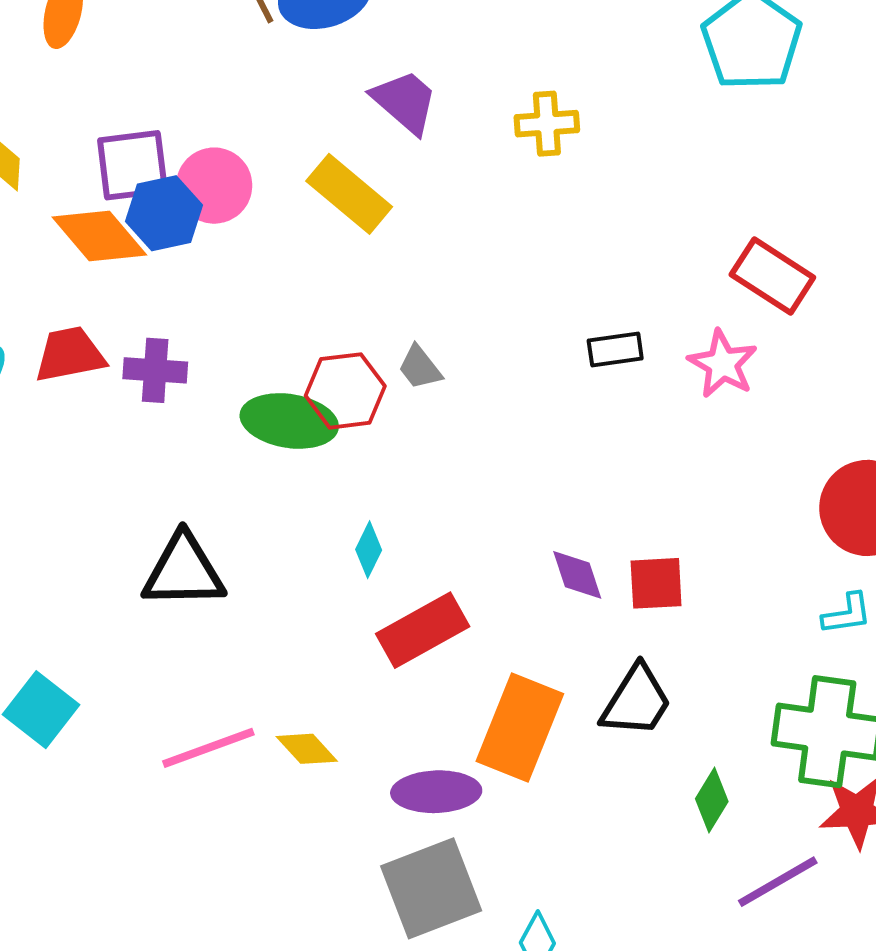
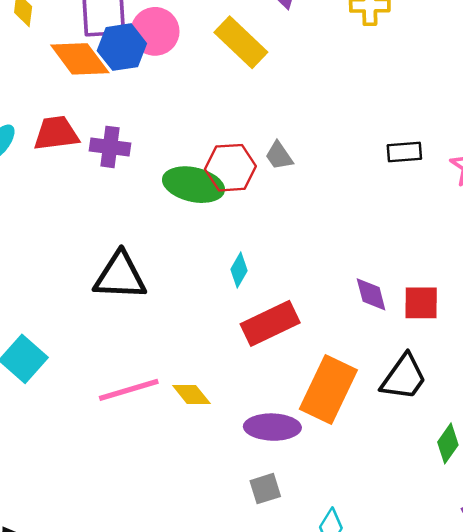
gray square: (431, 888) -> (265, 489), size x0.5

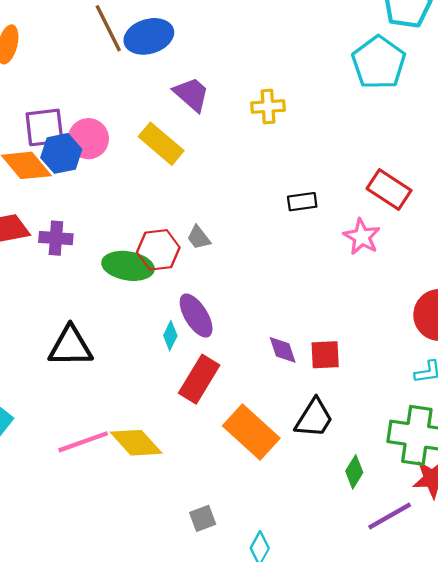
black rectangle: (404, 152) -> (302, 202), moved
red rectangle: (270, 323) -> (199, 379), turned -30
orange rectangle: (328, 389) -> (251, 432), turned -70
yellow diamond: (191, 394) -> (136, 443), size x1.6
purple ellipse: (272, 427) -> (196, 316), moved, turned 60

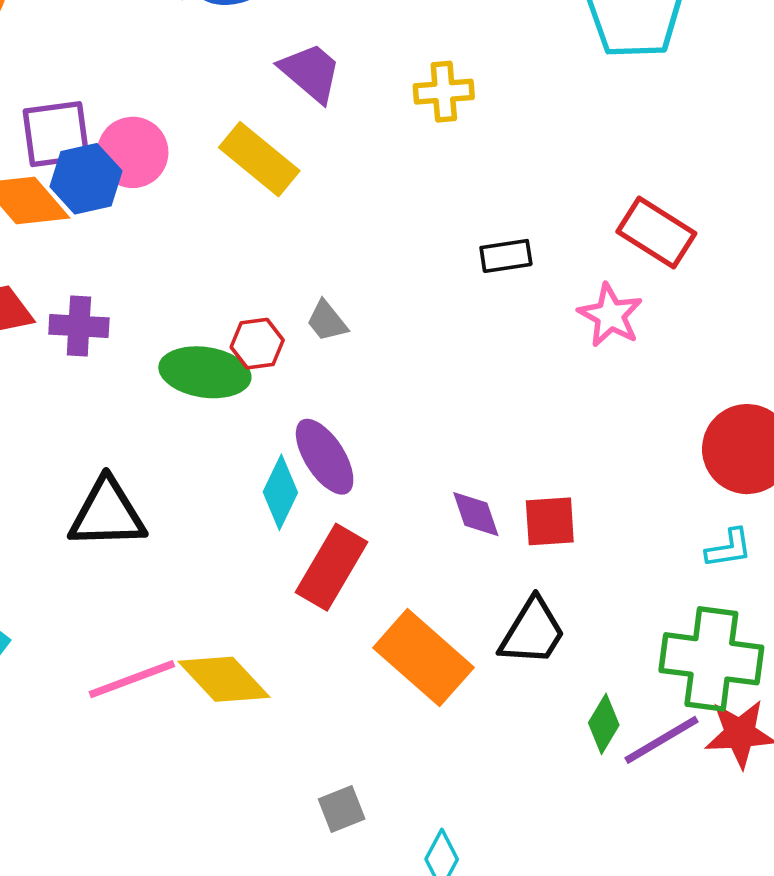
red hexagon: (158, 250) -> (257, 344), size x0.7
cyan diamond: (170, 336) -> (280, 492), size x1.4
purple line: (390, 516) -> (661, 740), moved

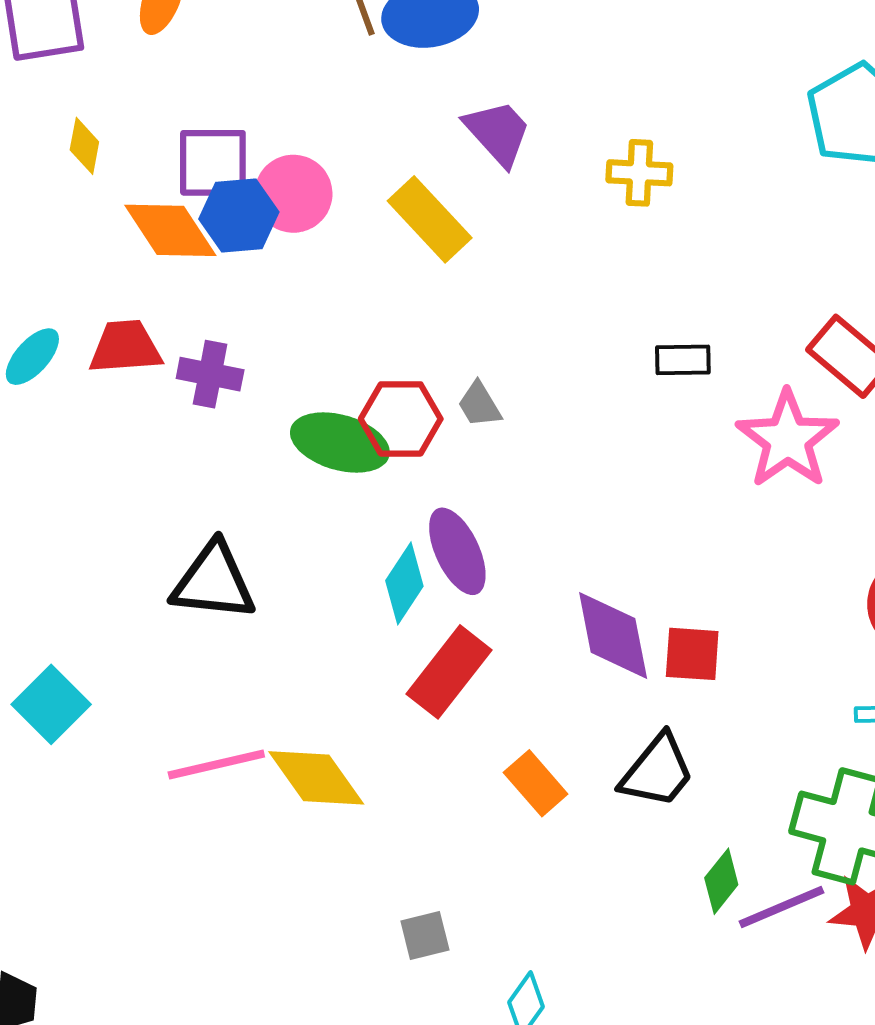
pink star: (610, 315) -> (788, 439), size x1.4
red hexagon: (257, 344) -> (401, 419), size x1.4
purple diamond: (476, 514) -> (613, 635), size x1.6
orange rectangle: (423, 658) -> (536, 783), size x0.6

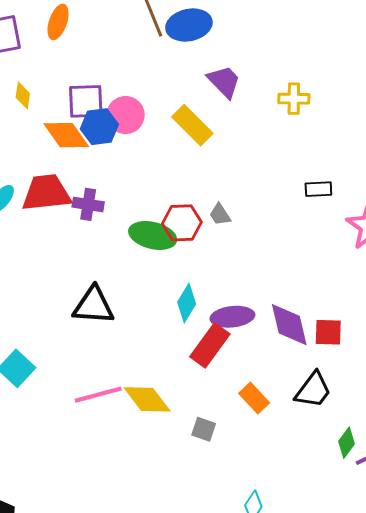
red trapezoid: (125, 347) -> (46, 193), size x1.4
purple ellipse: (457, 551) -> (232, 317), moved, turned -69
gray square: (425, 936) -> (204, 429), moved, turned 35

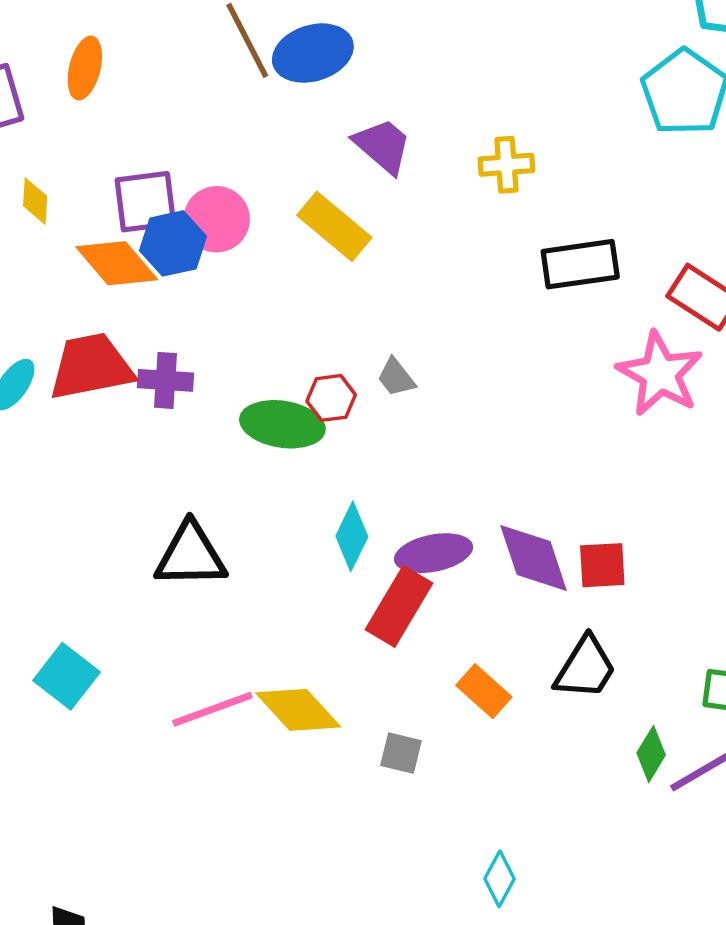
black rectangle: (318, 189) -> (580, 264), moved, size x1.6
red hexagon: (182, 223) -> (331, 398), size x0.7

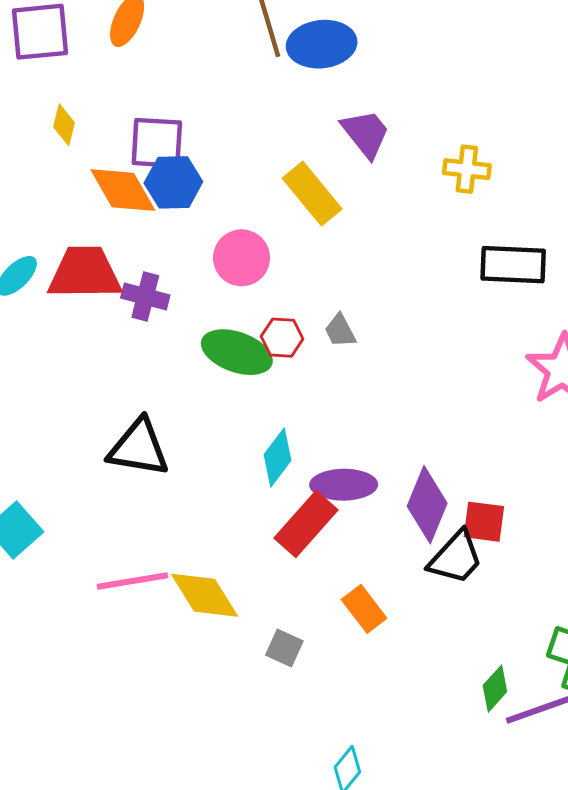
pink circle: (217, 219) -> (242, 258), moved
purple diamond: (534, 558) -> (427, 505), turned 30
black trapezoid: (585, 668) -> (456, 558), moved

